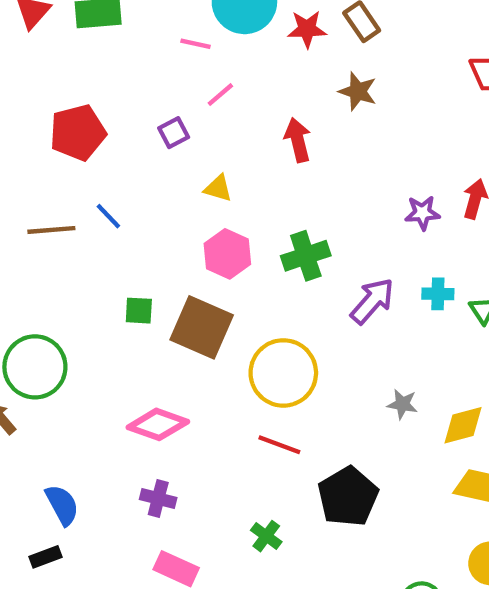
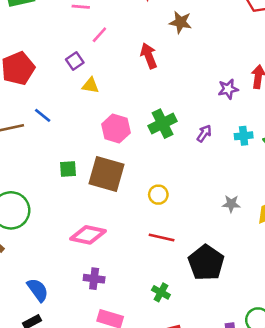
yellow triangle: (218, 188) -> (90, 85), moved
purple arrow: (372, 301) -> (204, 133), moved, size x0.6
yellow circle: (283, 373) -> (158, 195), size x0.5

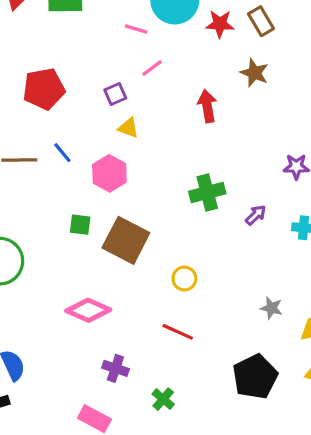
pink hexagon: (116, 129) -> (109, 173), moved
black pentagon: (206, 263) -> (255, 377), moved
purple cross: (94, 279) -> (115, 368), moved

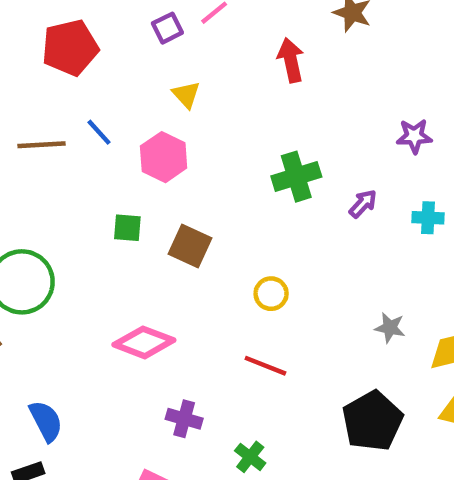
purple square: (115, 94) -> (167, 28), moved
yellow triangle: (128, 128) -> (186, 95), turned 30
brown square: (126, 240) -> (190, 246), size x0.7

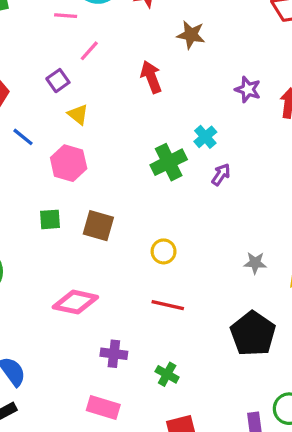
purple square: (167, 28) -> (58, 81), moved
blue line: (99, 132) -> (23, 137), moved
purple star: (414, 136) -> (248, 89), moved, turned 30
cyan cross: (428, 218) -> (205, 137), moved, turned -35

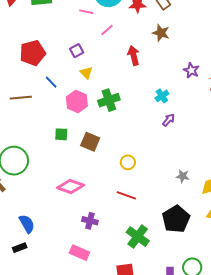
pink line: (89, 51) -> (107, 30), moved
green cross: (169, 162) -> (109, 100), moved
green cross: (167, 374) -> (138, 237), moved, size x1.6

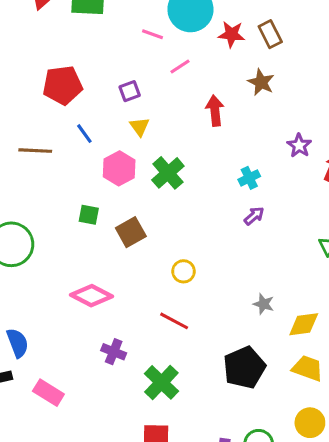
green cross: (109, 100) -> (168, 173), turned -30
brown square: (90, 142) -> (131, 232), turned 30
green cross: (138, 237) -> (161, 382), moved
pink rectangle: (79, 253) -> (48, 393), moved

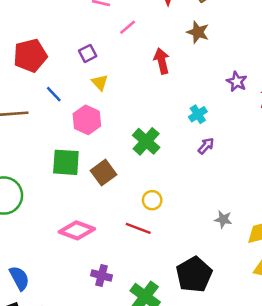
green cross: (168, 173) -> (146, 141), moved
green square: (89, 215) -> (66, 162), size x1.6
red line: (174, 321) -> (138, 228), moved
black pentagon: (244, 368) -> (194, 274), moved

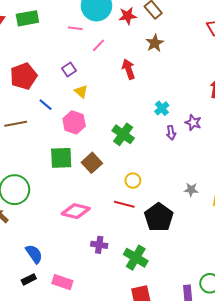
brown star: (198, 32) -> (155, 43), turned 30
purple star: (237, 82) -> (193, 123), moved
purple arrow: (206, 146) -> (171, 133), turned 136
black pentagon: (194, 274) -> (159, 217), moved

